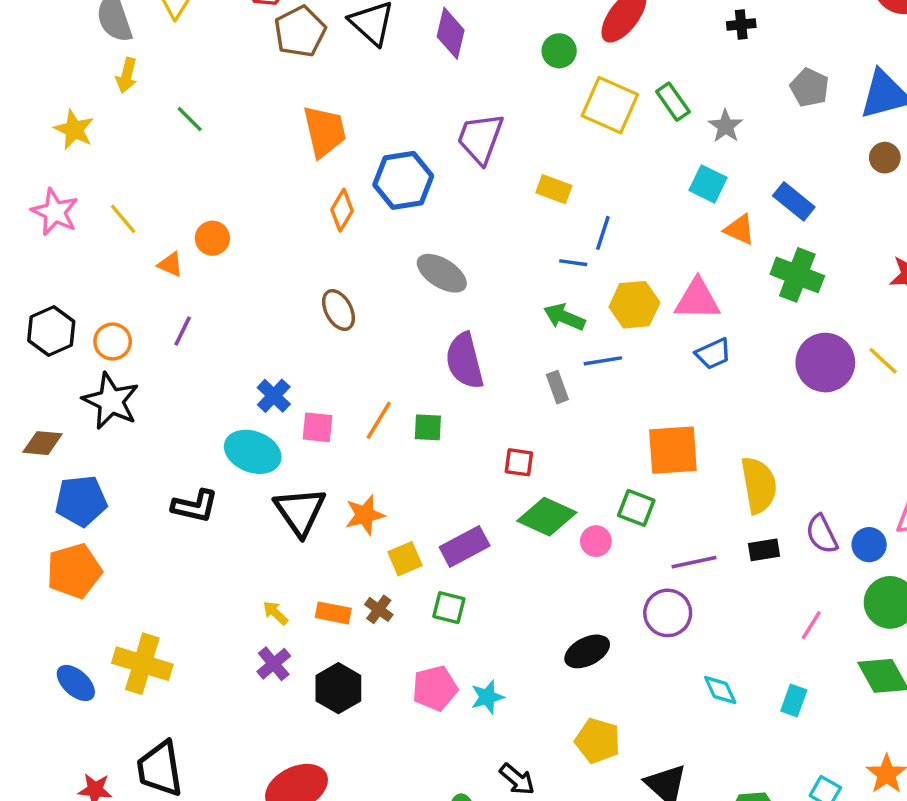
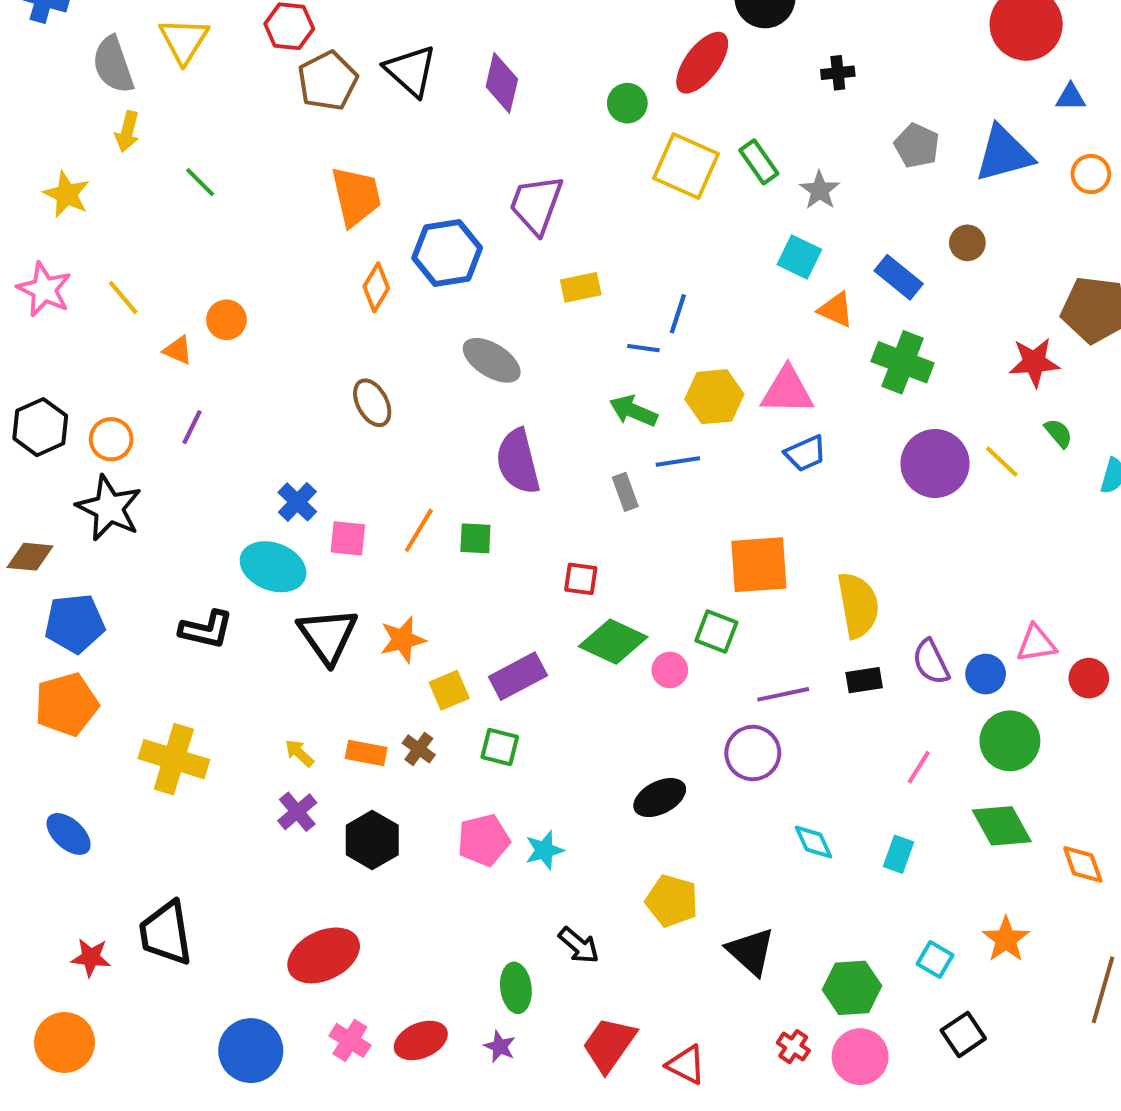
brown circle: (885, 158) -> (967, 243), moved
yellow rectangle: (554, 189) -> (581, 287), moved, turned -32
yellow cross: (142, 664) -> (174, 759), moved

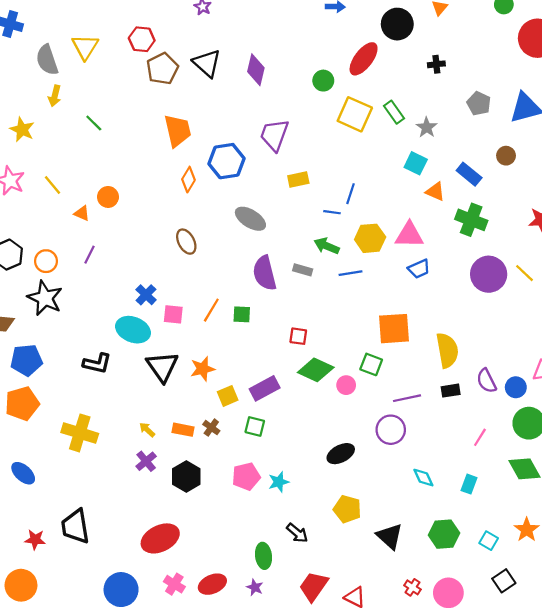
gray rectangle: (625, 492) -> (303, 270), moved, turned -54
green hexagon: (852, 988) -> (444, 534), moved

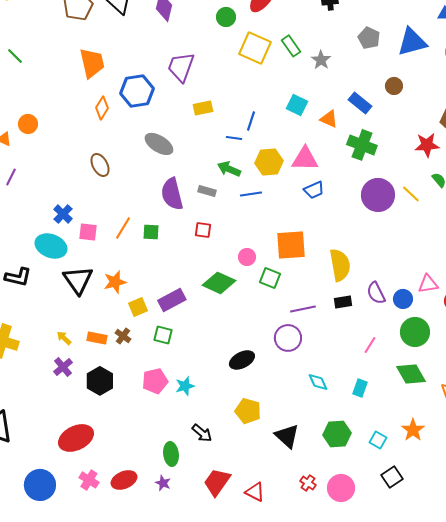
cyan square: (416, 163) -> (297, 105), moved
red square: (298, 336) -> (203, 230), moved
pink circle: (346, 385) -> (247, 257), moved

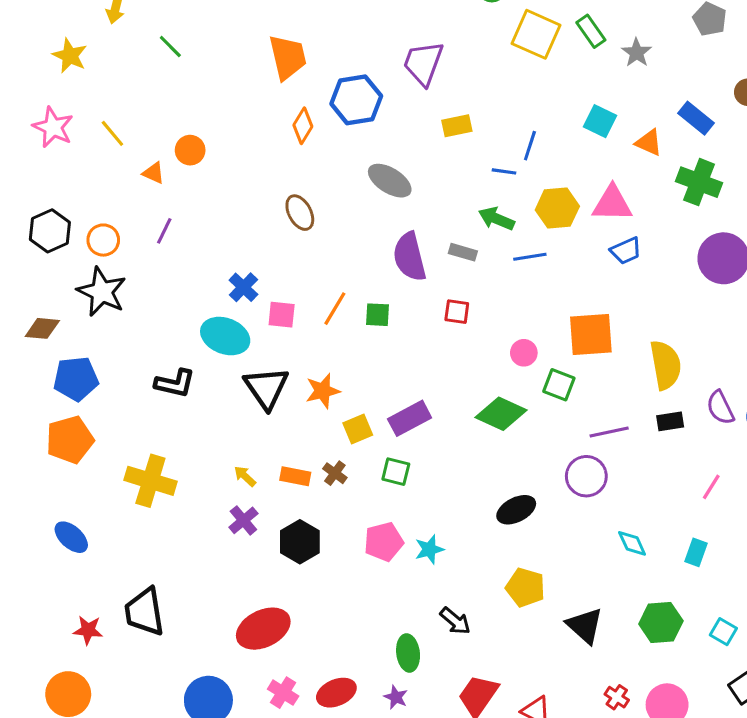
green diamond: (219, 283) -> (501, 414), moved

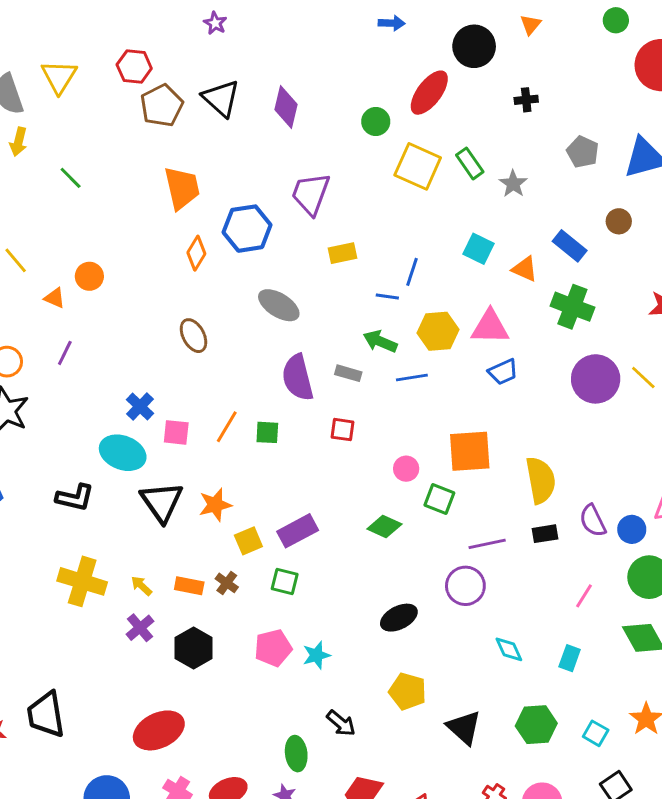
green diamond: (501, 414) -> (384, 526), size x0.7
yellow cross: (150, 481) -> (82, 581), moved

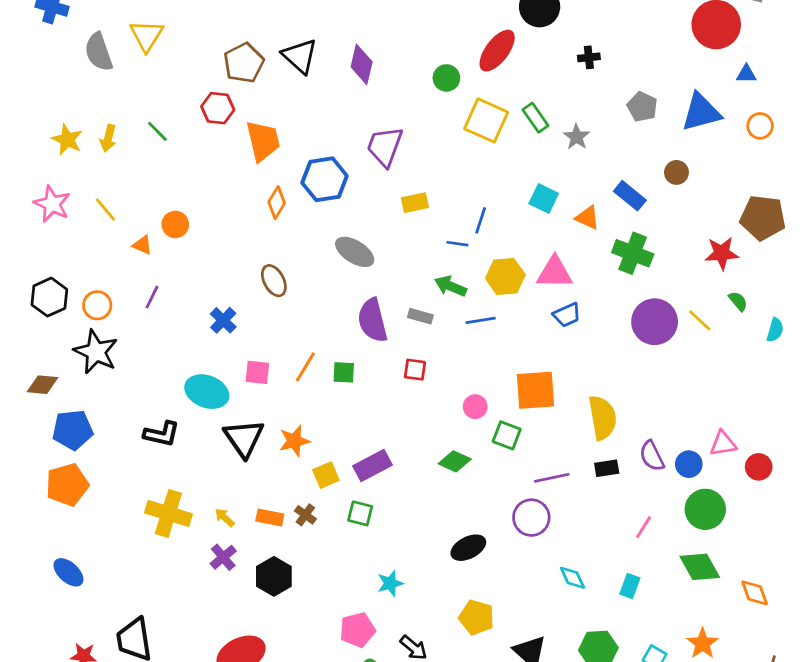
red hexagon: (134, 67) -> (218, 108), moved
yellow arrow: (18, 142) -> (108, 138), moved
blue cross: (140, 406) -> (223, 320), moved
pink pentagon: (273, 648) -> (357, 630), moved

